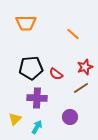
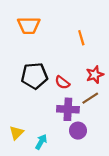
orange line: (73, 34) -> (81, 38), turned 32
purple cross: (37, 98) -> (68, 109), moved

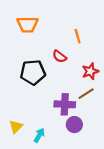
red semicircle: (62, 82) -> (59, 56), moved

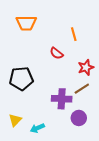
black pentagon: (33, 72) -> (21, 79), moved
purple circle: (74, 125) -> (79, 118), moved
cyan arrow: (39, 135) -> (37, 128), turned -144

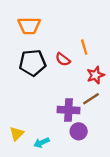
orange line: (74, 34) -> (84, 47), moved
black pentagon: (21, 79) -> (33, 63), moved
purple circle: (79, 118) -> (79, 131), moved

